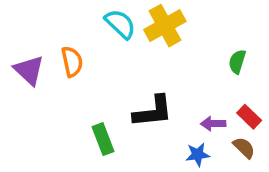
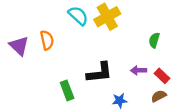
purple arrow: (213, 124) -> (139, 70), moved
brown semicircle: (244, 148) -> (159, 96), turned -72
blue star: (198, 155) -> (120, 101), moved

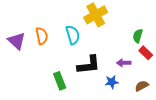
cyan semicircle: (78, 16) -> (73, 35), moved, turned 30
red rectangle: (162, 76) -> (146, 53), moved
blue star: (120, 101) -> (112, 82), moved

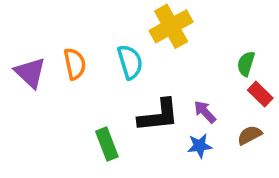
purple arrow: (124, 63) -> (205, 112), moved, turned 48
brown semicircle: (142, 86) -> (250, 135), moved

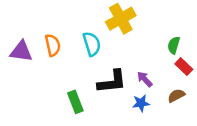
purple triangle: (30, 73) -> (21, 51), turned -35

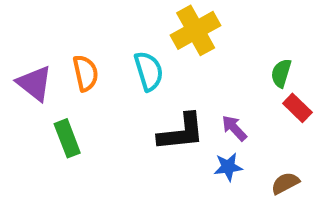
purple triangle: (21, 51) -> (35, 83), turned 30
brown semicircle: (176, 96) -> (285, 183), moved
green rectangle: (75, 102) -> (67, 138), moved

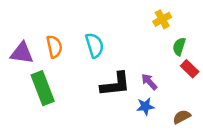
yellow cross: (196, 30) -> (162, 19), moved, size x0.6
purple triangle: (35, 83) -> (22, 53), turned -30
green rectangle: (67, 138) -> (43, 88), size x1.4

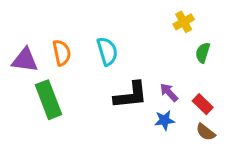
red rectangle: (190, 69) -> (203, 104), moved
brown semicircle: (182, 117) -> (206, 132), turned -114

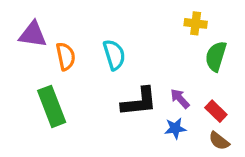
yellow cross: (184, 22) -> (196, 23), turned 36
green semicircle: (203, 53) -> (216, 56), size x1.4
purple triangle: (25, 60) -> (33, 34), moved

